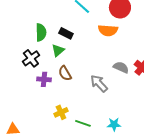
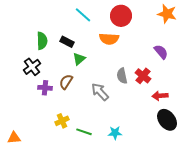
green triangle: (58, 50) -> (79, 59), moved
gray semicircle: (121, 67) -> (122, 76), turned -126
brown semicircle: (65, 73) -> (66, 82), turned 63

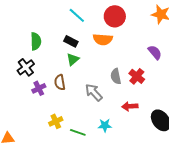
black rectangle: (67, 42) -> (71, 41), moved
brown semicircle: (66, 82) -> (60, 82), turned -42
purple cross: (45, 88) -> (39, 88), turned -32
red arrow: (160, 96) -> (130, 106), moved
cyan star: (115, 133) -> (105, 125), moved

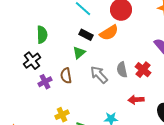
orange semicircle: (103, 39) -> (109, 33), turned -36
black rectangle: (71, 41) -> (86, 35), moved
gray arrow: (94, 92) -> (99, 75), moved

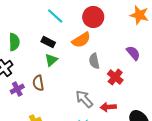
black rectangle: (86, 35) -> (48, 42), moved
gray semicircle: (122, 70) -> (94, 61), moved
gray arrow: (99, 75) -> (84, 99), moved

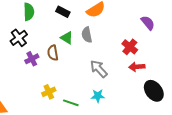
green triangle: (51, 60) -> (67, 38), moved, turned -48
gray semicircle: (94, 61) -> (87, 35), moved
red arrow: (108, 107) -> (137, 67), moved

